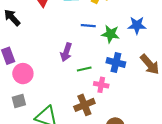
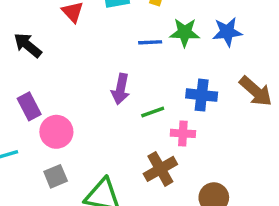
green star: (110, 34) -> (185, 33), moved

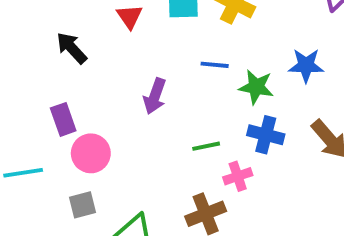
green star: (185, 33) -> (256, 87), moved
purple arrow: (121, 89) -> (155, 96), moved
pink cross: (183, 133) -> (238, 176), turned -30

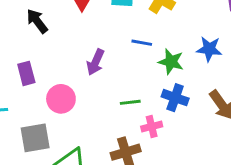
pink circle: (91, 153) -> (61, 99), moved
gray square: (83, 205) -> (35, 138), size x1.5

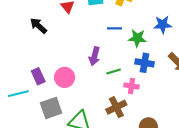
purple arrow: (95, 62) -> (95, 56), moved
purple rectangle: (26, 73) -> (38, 76), moved
pink cross: (152, 127) -> (132, 86), turned 32

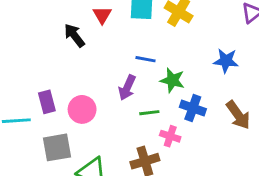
black arrow: (38, 26) -> (74, 35), moved
blue line: (114, 28) -> (146, 59), moved
green star: (137, 38) -> (172, 80), moved

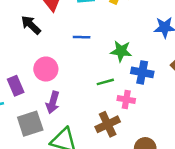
blue line: (146, 59) -> (82, 37), moved
purple arrow: (127, 88) -> (53, 102), moved
pink circle: (82, 109) -> (46, 69), moved

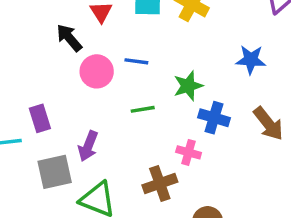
green star: (121, 51) -> (188, 86), turned -30
pink circle: (46, 69) -> (97, 71), moved
green line: (105, 82) -> (143, 109), moved

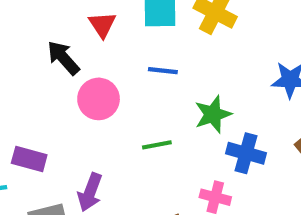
blue line: (136, 61) -> (163, 71), moved
purple rectangle: (40, 118) -> (29, 159), turned -56

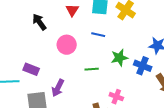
black arrow: (63, 58) -> (39, 22), moved
blue cross: (246, 153) -> (143, 66), moved

